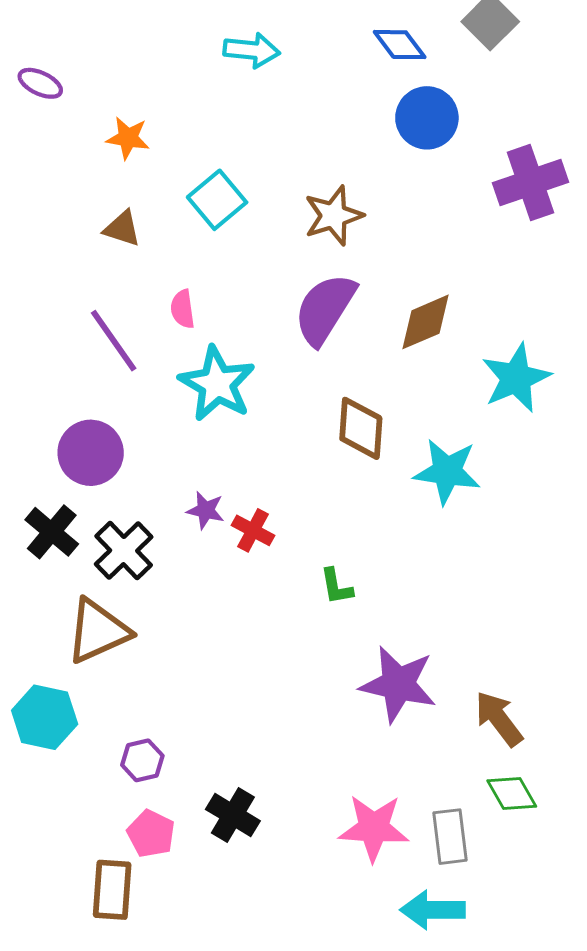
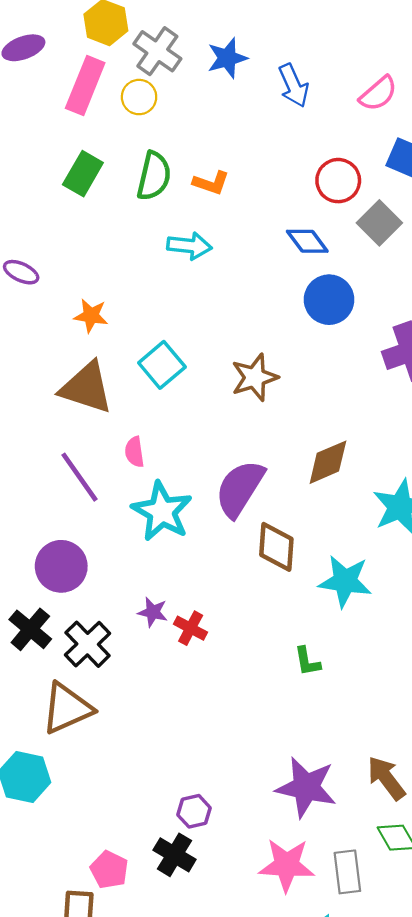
brown triangle: (122, 229) -> (86, 388), size x1.8
purple semicircle: (325, 309) -> (240, 489), moved
green L-shape: (336, 586) -> (307, 661), moved
purple star: (398, 684) -> (306, 787), moved
purple hexagon: (142, 760) -> (194, 811), moved

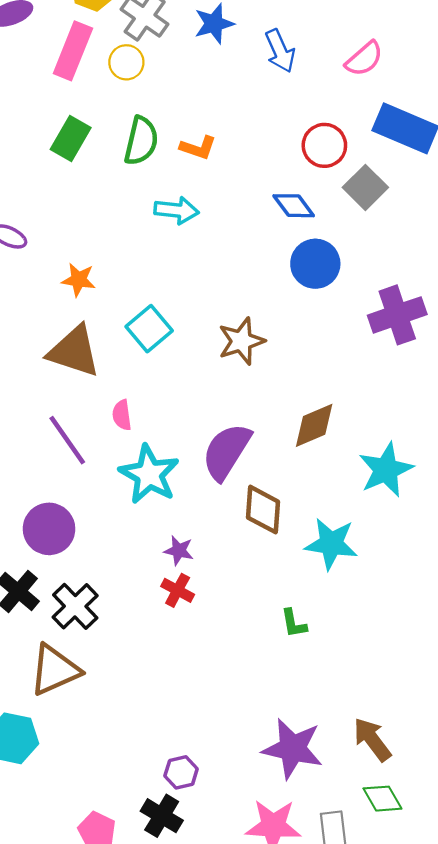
purple star: (153, 612) -> (179, 551), moved

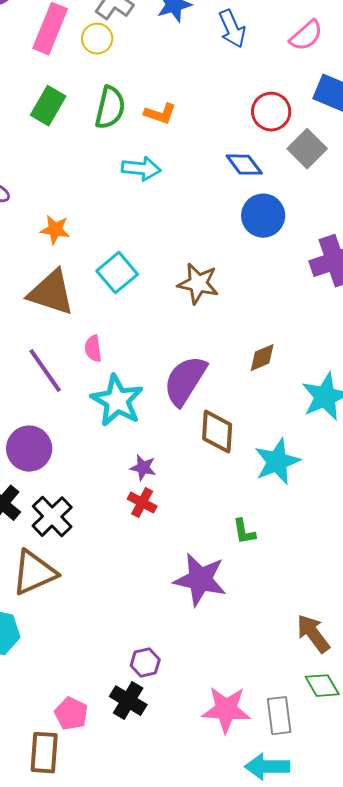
brown star: (241, 341) -> (198, 284), turned 30
brown diamond: (314, 425) -> (262, 358), size x0.7
cyan star: (331, 544) -> (277, 462), turned -30
purple star: (293, 749) -> (200, 580), moved

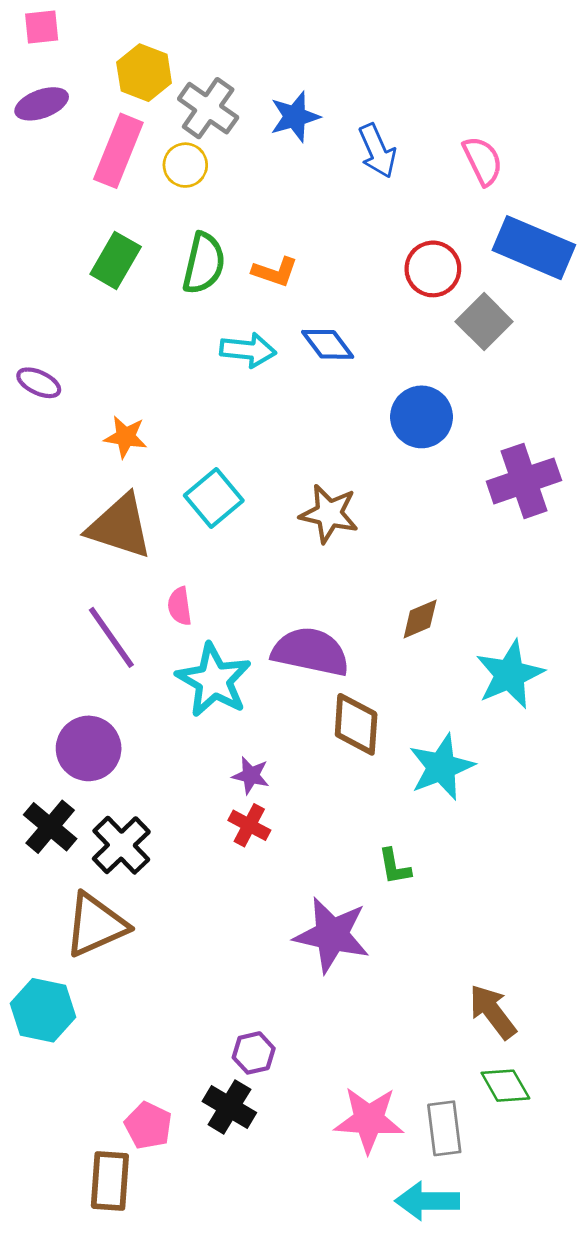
pink semicircle: (306, 36) -> (483, 161), turned -75
blue diamond: (244, 165) -> (328, 344), moved
purple semicircle: (185, 381) -> (311, 652), turned 70

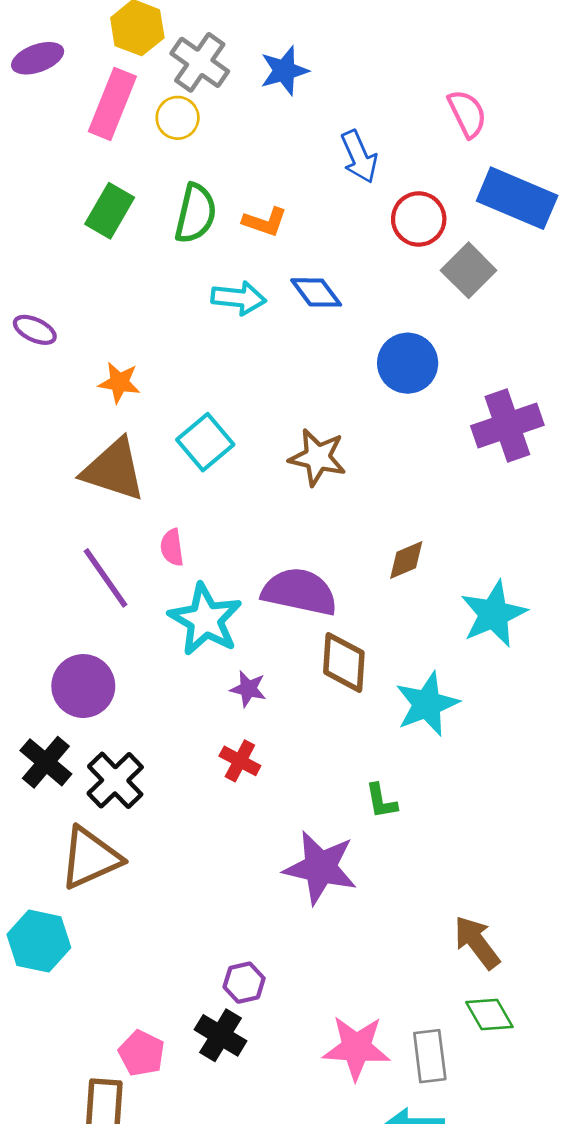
blue arrow: (377, 151) -> (359, 157), moved
purple star: (251, 775) -> (248, 689), moved

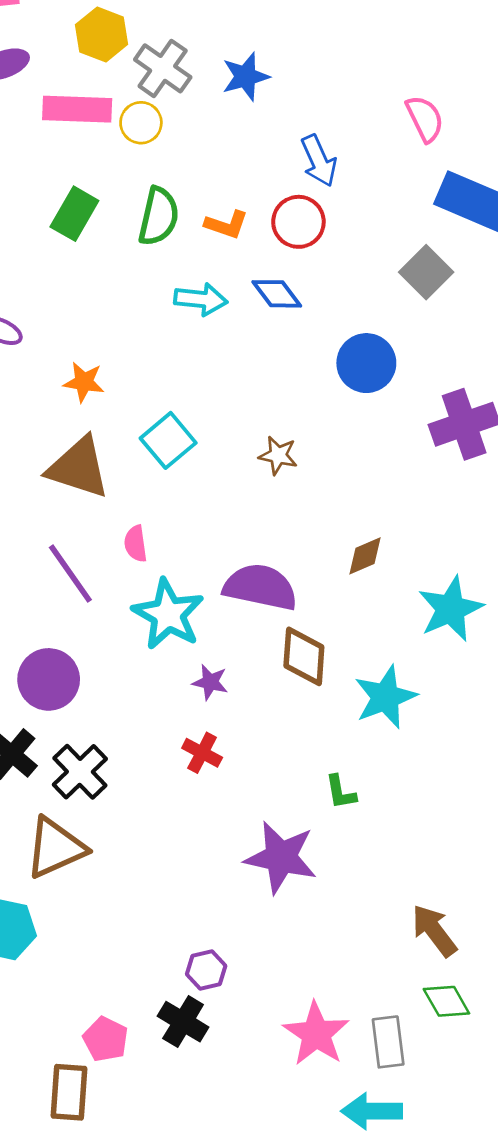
pink rectangle: (112, 104) -> (77, 109), turned 70
red circle: (419, 219) -> (298, 222), moved
brown star: (318, 457) -> (278, 455), size x0.7
pink star: (356, 1048) -> (316, 1034), turned 30

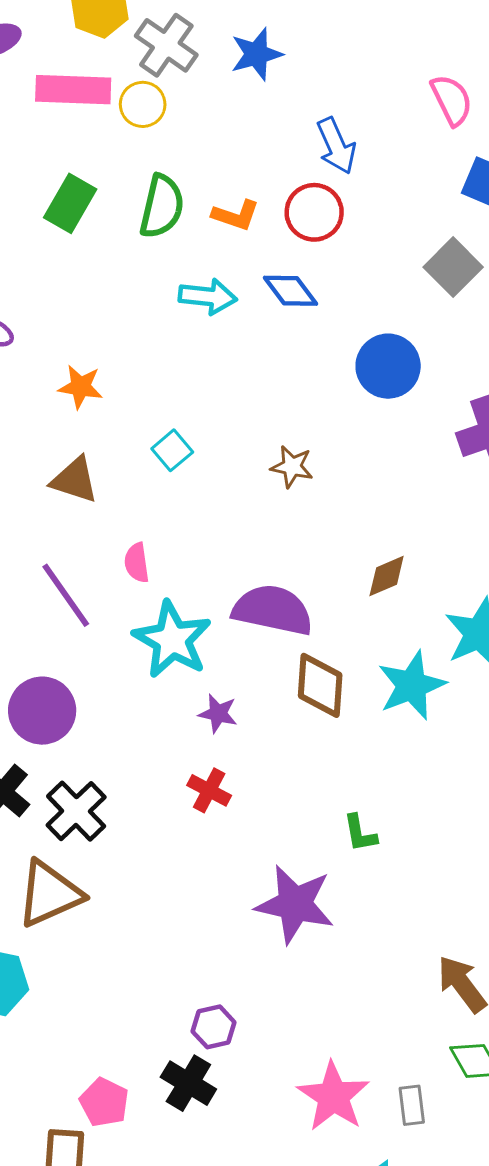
cyan square: (168, 440) -> (172, 450), size x0.7
brown triangle: (79, 468) -> (75, 480), size x0.7
cyan star: (385, 697) -> (412, 685), moved
gray rectangle: (388, 1042) -> (412, 1105), size x0.7

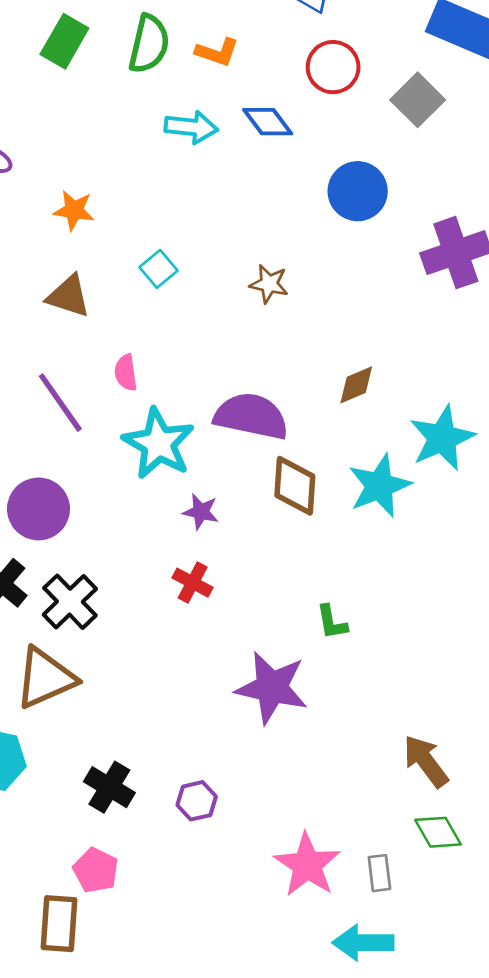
red circle: (314, 212) -> (333, 67), moved
black cross: (188, 1083) -> (109, 787), moved

